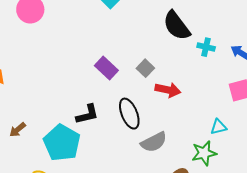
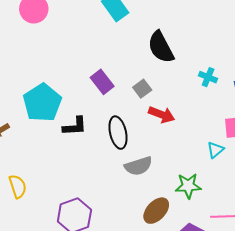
black semicircle: (177, 26) -> (161, 47), moved
cyan triangle: (219, 127) -> (215, 150), moved, turned -36
cyan pentagon: (62, 143) -> (42, 103), moved

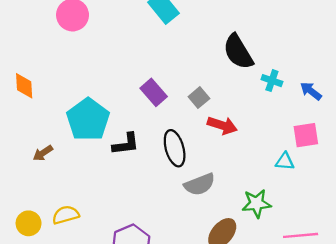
black semicircle: (161, 47) -> (238, 52), moved
cyan triangle: (215, 150) -> (285, 161), turned 48
yellow semicircle: (18, 186) -> (66, 215), turned -85

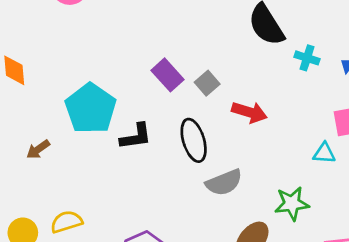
gray square: (199, 98) -> (207, 83), moved

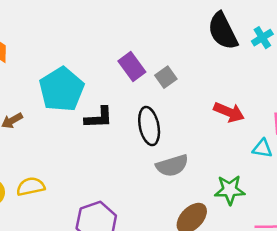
cyan cross: (307, 58) -> (262, 38), moved, turned 35
red arrow: (249, 112) -> (229, 112), moved

